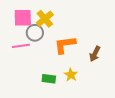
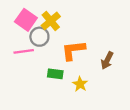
pink square: (23, 18) -> (26, 20), turned 36
green rectangle: (49, 79) -> (55, 74), moved

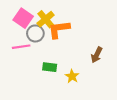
orange L-shape: (73, 50) -> (59, 29), moved

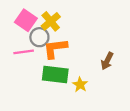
orange L-shape: (59, 29) -> (55, 48), moved
green rectangle: (50, 67) -> (55, 74), size x1.6

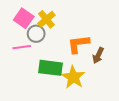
orange L-shape: (55, 48) -> (78, 44), moved
yellow star: (80, 85) -> (73, 77), size x1.6

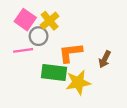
orange L-shape: (78, 44) -> (71, 53), moved
yellow star: (73, 77) -> (78, 82), turned 30

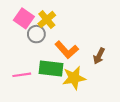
pink line: (23, 50) -> (22, 75), moved
orange L-shape: (71, 53) -> (67, 50), turned -125

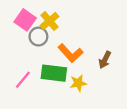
pink line: (22, 75) -> (23, 80), turned -42
yellow star: (74, 78) -> (78, 83), size x0.7

